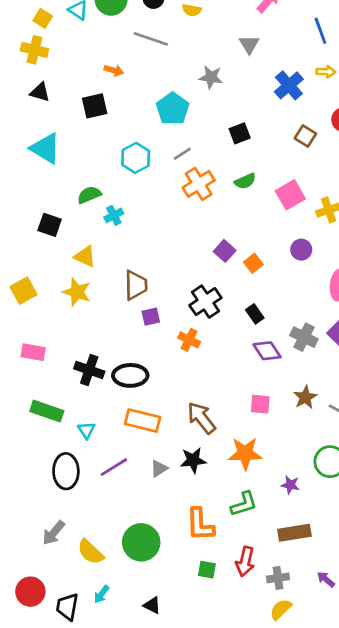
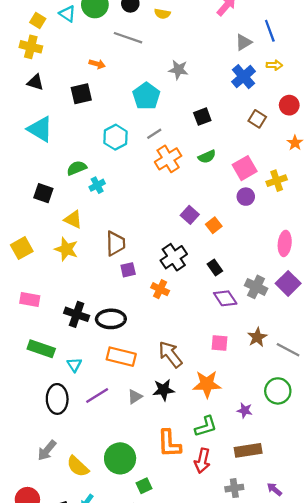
gray triangle: (249, 44) -> (244, 42), moved, turned 30
purple circle: (301, 250) -> (246, 197), moved
red arrow: (245, 562) -> (202, 461), moved
green square: (207, 570) -> (144, 486), moved, turned -35

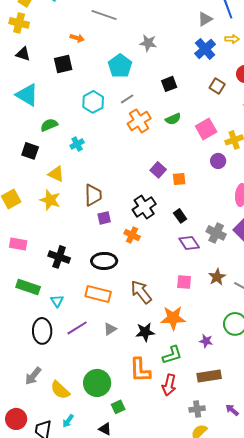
green semicircle: (77, 168) -> (49, 125), moved
purple circle: (246, 197) -> (218, 161), moved
orange square: (214, 225) -> (179, 179), turned 32
black ellipse: (111, 319) -> (104, 261), moved
black star: (163, 390) -> (145, 332), moved

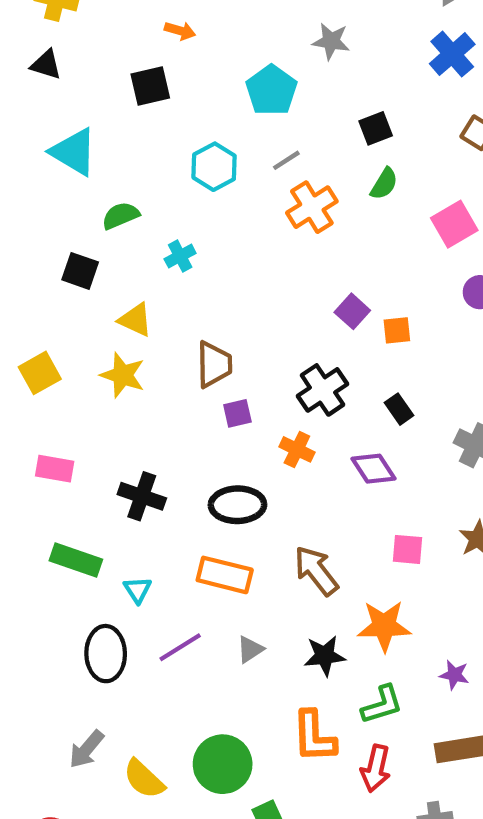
black triangle: (23, 54) -> (46, 65), moved
green semicircle: (173, 119) -> (384, 184), moved, turned -35
purple diamond: (189, 243) -> (374, 469), moved

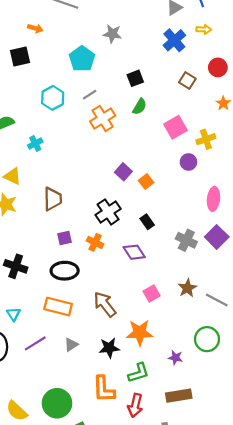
orange square: (397, 330) -> (146, 182), turned -32
purple square: (237, 413) -> (65, 238), moved
pink square: (408, 549) -> (152, 293), turned -35

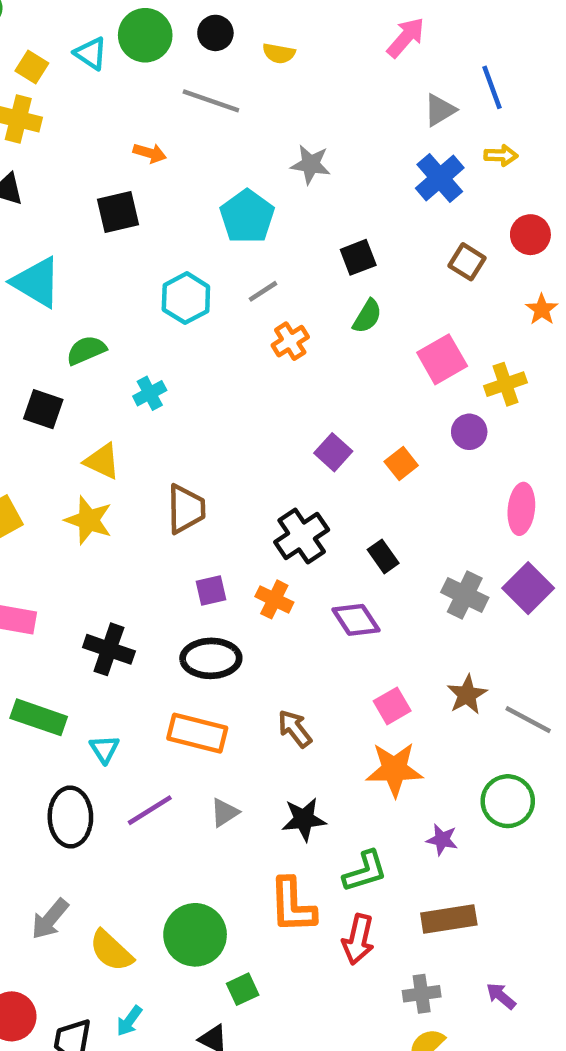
orange cross: (103, 119) -> (290, 341), size x0.7
orange square: (146, 182) -> (401, 464), moved
brown arrow: (105, 304) -> (295, 729), size x0.7
orange star: (140, 333) -> (394, 769), moved

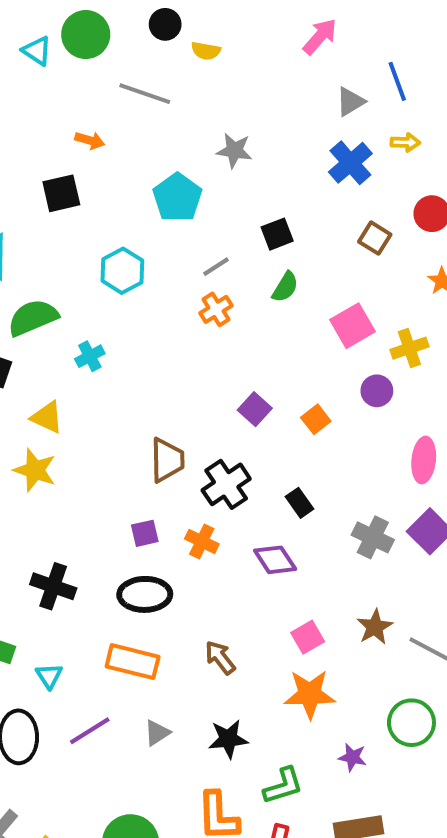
black circle: (215, 33) -> (165, 24), moved
gray line: (263, 291) -> (216, 267), moved
green semicircle: (86, 350) -> (33, 318), size x1.4
brown trapezoid: (186, 509) -> (167, 460), moved

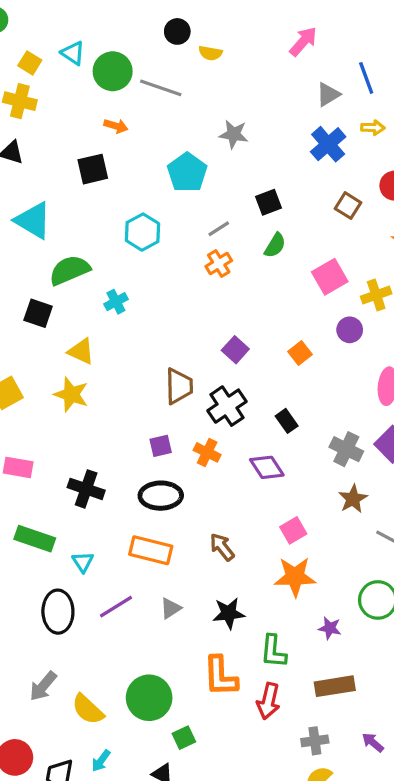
green circle: (86, 35) -> (113, 71), moved
purple square: (255, 409) -> (235, 350), moved
brown star: (375, 627) -> (353, 499), moved
green L-shape: (283, 786) -> (273, 651), turned 112

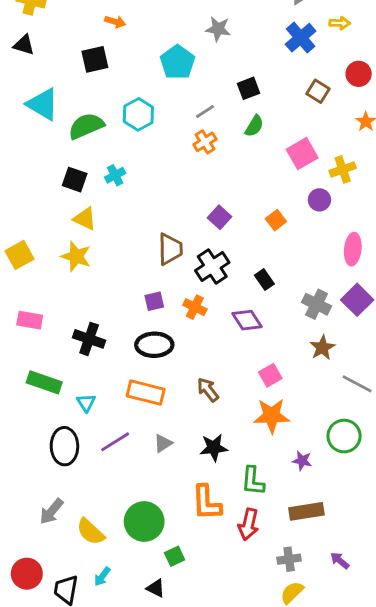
green semicircle: (70, 270) -> (86, 126), moved
black square: (38, 313) -> (75, 180), moved

